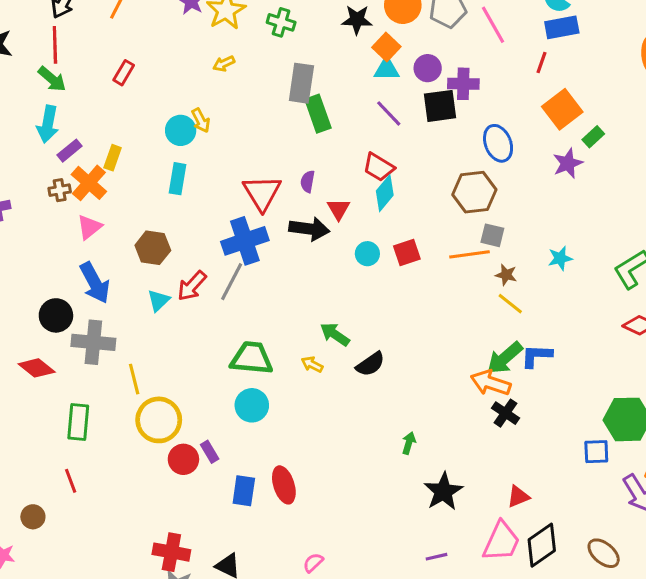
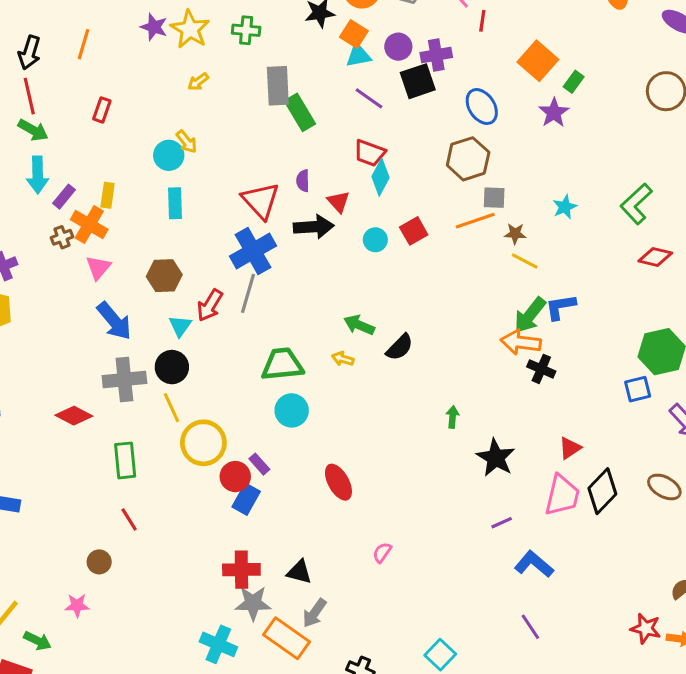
red line: (542, 62) -> (482, 21), moved
black circle: (56, 315) -> (172, 367), moved
blue rectangle: (244, 491) -> (246, 499), moved, turned 32

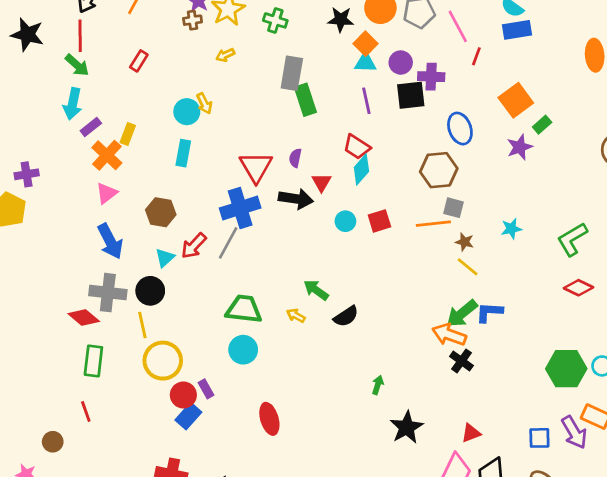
purple line: (369, 98) -> (366, 101), turned 30
brown cross: (62, 237) -> (193, 20), moved
blue square: (638, 389) -> (539, 438), moved
red diamond: (74, 416) -> (84, 317), moved

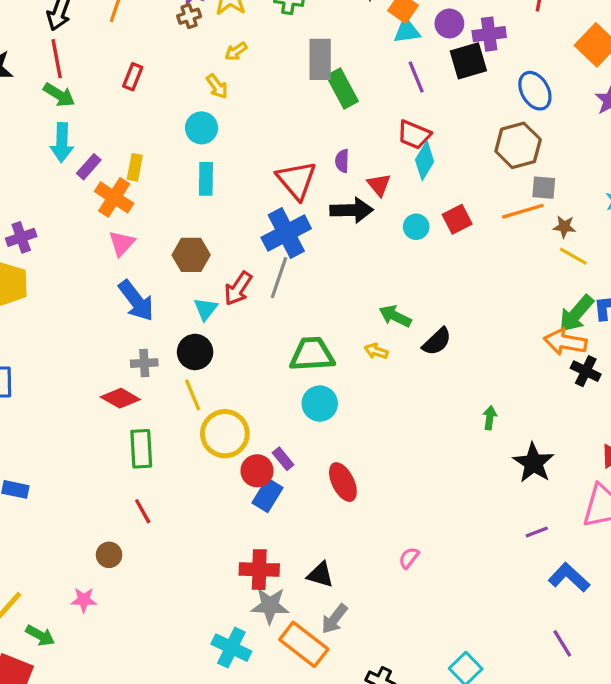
yellow arrow: (204, 103) -> (217, 86), moved
gray cross: (108, 293) -> (144, 363), size x0.6
red ellipse: (269, 419) -> (343, 482), moved

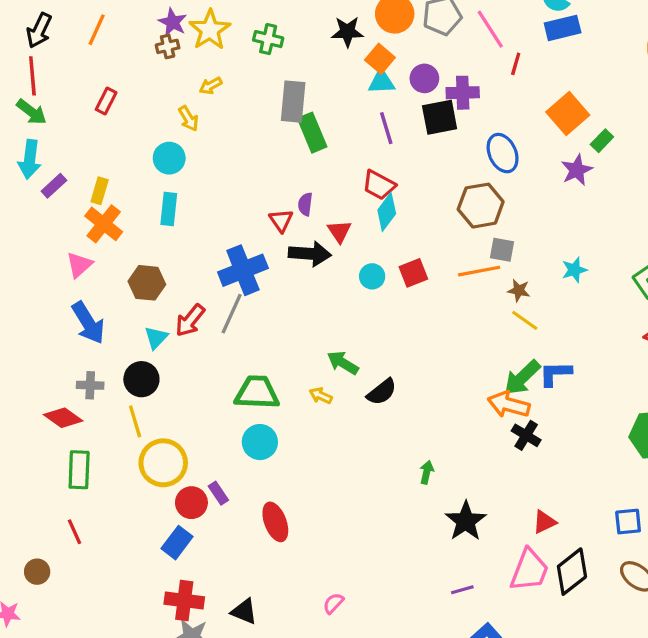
red triangle: (297, 180) -> (281, 220), moved, size x0.6
orange cross: (114, 197) -> (104, 224), moved
blue rectangle: (267, 495) -> (177, 543), moved

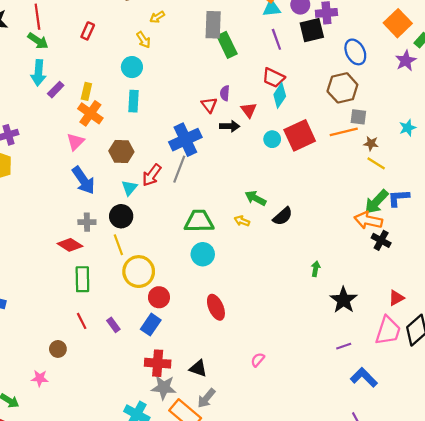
black arrow: (310, 254) -> (230, 126), size x0.7
red square: (413, 273) -> (300, 135), size x1.6
purple rectangle: (218, 493) -> (113, 325), moved

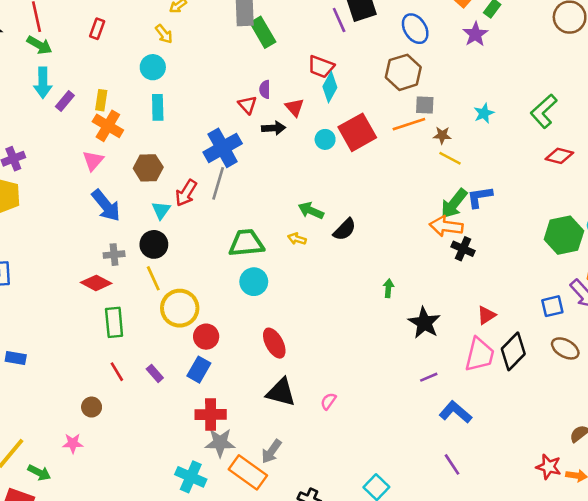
purple line: (276, 39) -> (339, 20), moved
black triangle: (198, 368) -> (281, 392), moved, size x1.4

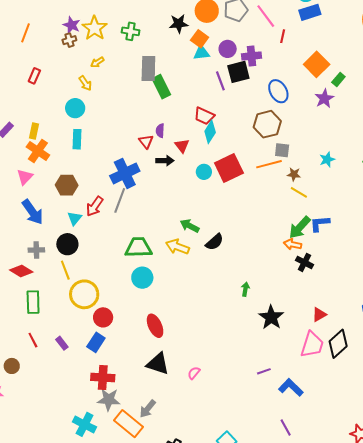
orange arrow: (446, 226) -> (293, 244), size x0.7
yellow arrow: (297, 239) -> (177, 247), size x1.6
purple line: (429, 377) -> (264, 371), moved

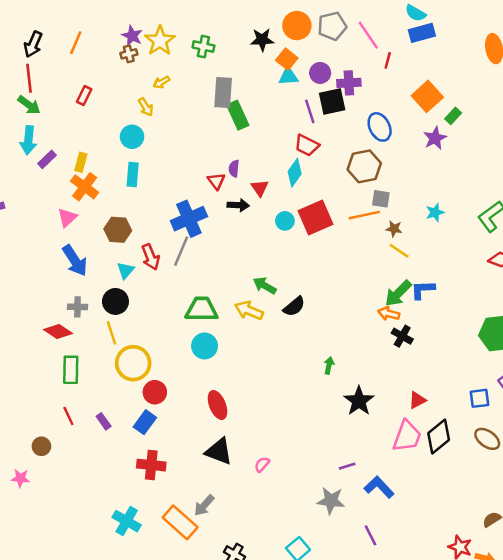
red trapezoid: (204, 116) -> (307, 145), moved
red arrow: (95, 206) -> (151, 257), turned -60
gray star: (109, 400) -> (331, 501), moved

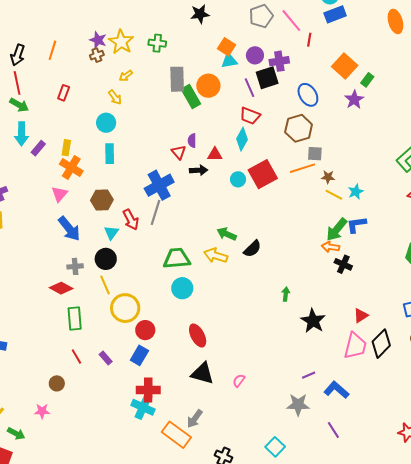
orange circle: (297, 26) -> (208, 86), moved
black star: (262, 40) -> (200, 14), moved
red triangle: (260, 188) -> (215, 154), turned -49
cyan star: (435, 212) -> (356, 192), moved
cyan cross: (127, 521) -> (143, 407), moved

